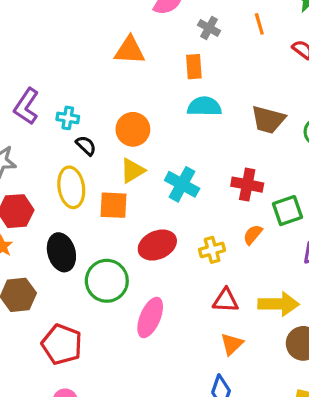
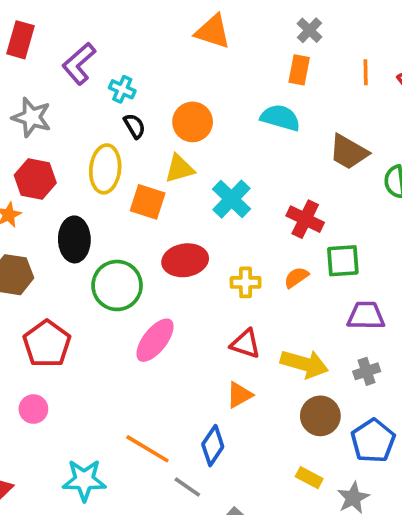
orange line: (259, 24) -> (366, 72), moved
orange rectangle: (194, 67) -> (299, 70), moved

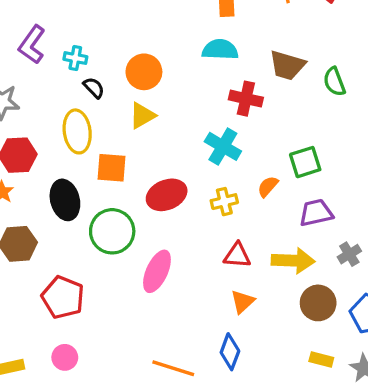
cyan cross: (231, 199) -> (223, 146), moved
orange square: (148, 202) -> (112, 168), moved
red cross: (305, 219) -> (246, 99), moved
purple trapezoid: (366, 316) -> (316, 213), moved

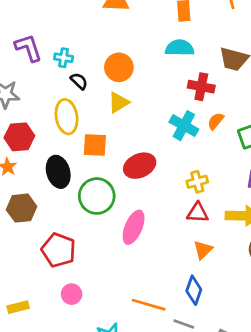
purple L-shape: (32, 45) -> (28, 48), turned 128
orange semicircle: (268, 186) -> (216, 121), moved
yellow cross: (224, 202) -> (197, 182), moved
pink circle: (65, 357) -> (72, 294), moved

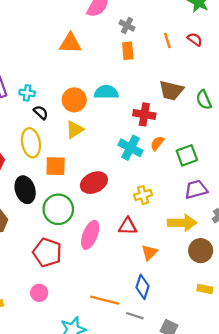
cyan semicircle: (180, 48) -> (106, 92), moved
red triangle: (198, 213) -> (128, 226), moved
red pentagon: (59, 250) -> (47, 252), moved

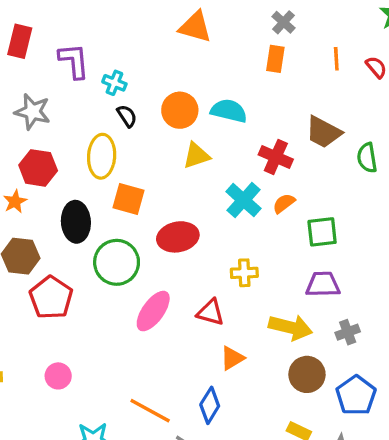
yellow triangle: (75, 130) -> (196, 156), moved
red pentagon: (47, 252) -> (51, 298), moved

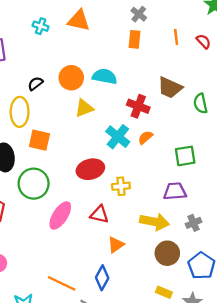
cyan cross: (114, 83) -> (41, 26), moved
black semicircle: (127, 116) -> (35, 84), turned -91
green square: (322, 232) -> (185, 156), moved
red ellipse: (178, 237) -> (90, 169), moved

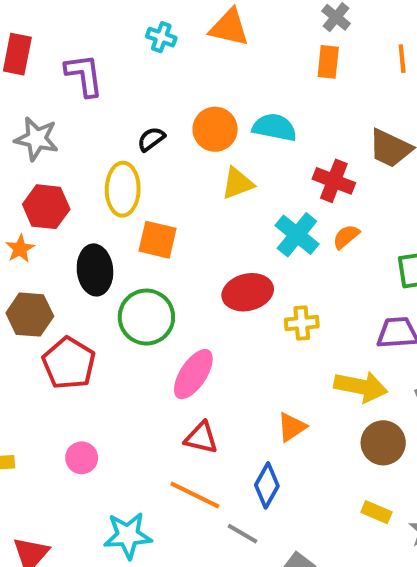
red triangle: (99, 214) -> (201, 438), moved

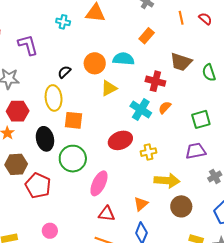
orange rectangle: (328, 62) -> (147, 36), moved, turned 42
yellow arrow: (361, 387) -> (167, 181), moved
orange triangle: (292, 427) -> (141, 204), moved
brown circle: (383, 443) -> (181, 206), moved

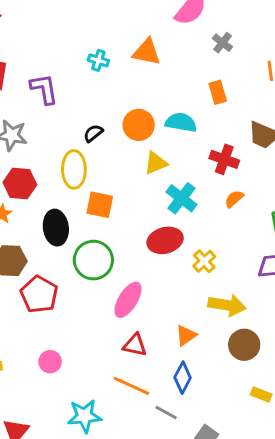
orange rectangle: (147, 36) -> (218, 92), turned -63
cyan cross: (141, 110) -> (182, 198), moved
yellow cross: (149, 152) -> (204, 261), turned -35

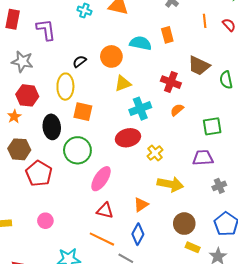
cyan semicircle: (181, 122) -> (140, 43), moved
cyan cross: (182, 198) -> (140, 109), turned 30
brown circle: (244, 345) -> (184, 224), moved

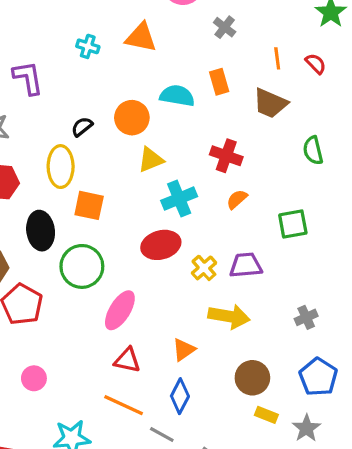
brown trapezoid: (199, 66) -> (270, 103), moved
purple trapezoid: (203, 158) -> (246, 265), moved

